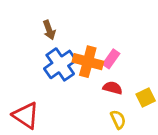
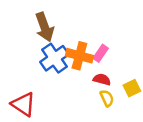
brown arrow: (49, 30) -> (45, 27), size x1.6
yellow semicircle: (118, 120) -> (107, 98), moved

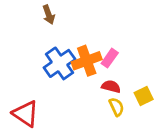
brown arrow: (45, 27) -> (49, 15), moved, size x0.6
orange cross: (79, 56) -> (87, 61), turned -35

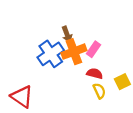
brown arrow: (49, 15) -> (67, 34), moved

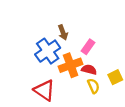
orange cross: (74, 52) -> (71, 65), moved
red triangle: (22, 97) -> (44, 90), moved

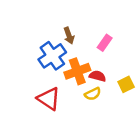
pink rectangle: (88, 47) -> (105, 43), moved
yellow semicircle: (93, 86) -> (93, 94), moved, turned 88

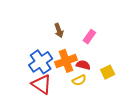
blue cross: (52, 56) -> (41, 62), moved

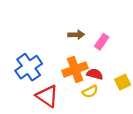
brown arrow: (59, 30) -> (76, 35), moved, turned -72
blue cross: (41, 62) -> (29, 67), moved

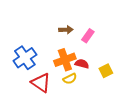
yellow semicircle: (90, 91) -> (70, 79), moved

